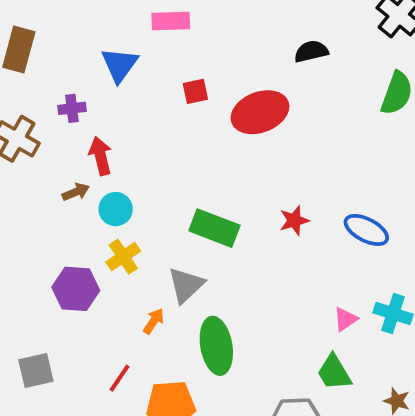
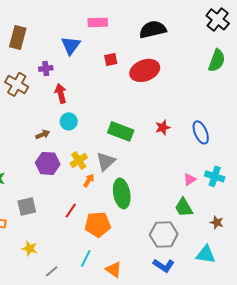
black semicircle: (311, 51) -> (153, 29), moved, size x1.5
brown arrow: (76, 192) -> (43, 134), moved
blue ellipse: (366, 230) -> (201, 132), turned 40
yellow cross: (123, 257) -> (79, 160), moved

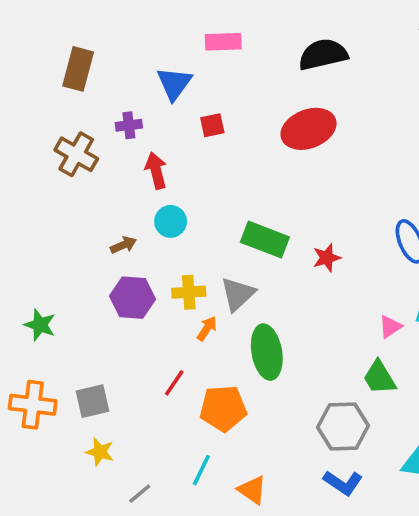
red square: (111, 59) -> (212, 125), moved
red star: (163, 127) -> (327, 258), moved
yellow cross: (79, 160) -> (189, 292), turned 30
gray square: (27, 206) -> (93, 401), moved

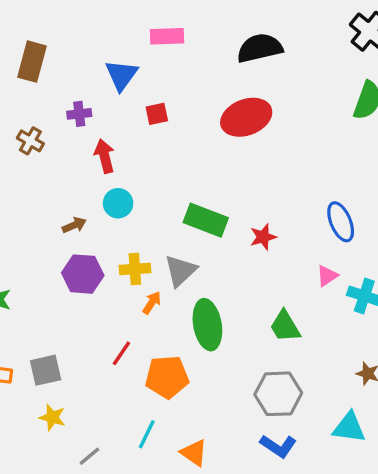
brown cross: (76, 154) -> (30, 141), size x0.7
pink triangle: (390, 327) -> (327, 276), moved
green trapezoid: (379, 377) -> (285, 326), moved

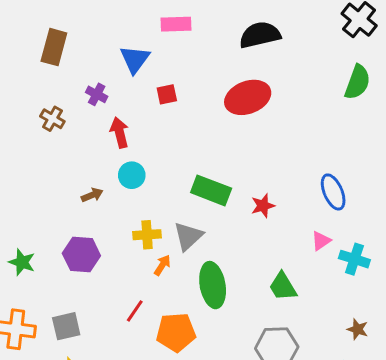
purple cross: (79, 114) -> (97, 94), turned 35
purple hexagon: (83, 274) -> (81, 255), moved

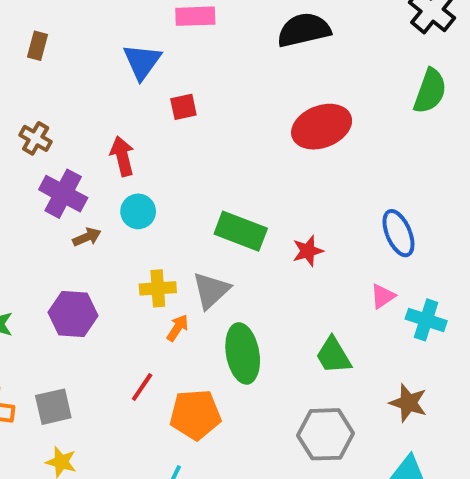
brown rectangle: (54, 47) -> (37, 46), size x0.6
purple cross: (97, 94) -> (63, 194), moved, size x1.6
red ellipse: (248, 97) -> (322, 127), moved
brown star: (358, 329) -> (408, 403), moved, size x1.4

